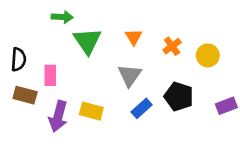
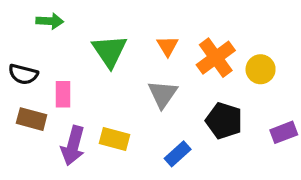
green arrow: (62, 17) -> (50, 21), moved
orange cross: (172, 46) -> (216, 58), size x1.6
black semicircle: (18, 59) -> (23, 74), turned 100
blue rectangle: (142, 108) -> (178, 154), moved

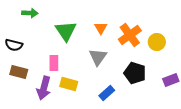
pink rectangle: (63, 94) -> (54, 63), moved

